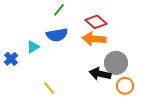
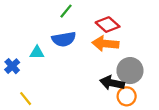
cyan triangle: (33, 47) -> (37, 53), turned 32
orange circle: (125, 86) -> (127, 96), moved
yellow line: (49, 88) -> (26, 99), moved

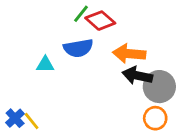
red diamond: (108, 25) -> (100, 21), moved
blue cross: (12, 66) -> (15, 118), moved
black arrow: (112, 83) -> (137, 76), moved

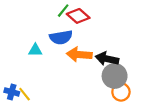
orange arrow: (129, 54) -> (79, 54), moved
gray circle: (159, 87) -> (115, 76), moved
blue cross: (15, 118) -> (12, 92), turned -32

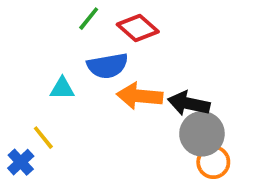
green line: (63, 11) -> (89, 19), moved
blue cross: (12, 92) -> (21, 162), turned 32
yellow line: (25, 94) -> (43, 138), moved

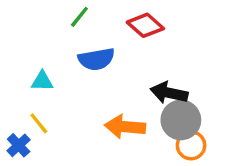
red diamond: (138, 28) -> (145, 25), moved
cyan triangle: (62, 88) -> (42, 81), moved
orange arrow: (140, 96) -> (125, 127), moved

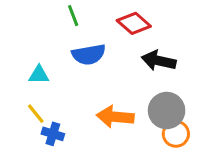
green line: (79, 17) -> (73, 16), turned -60
black arrow: (169, 93) -> (159, 61), moved
blue cross: (19, 145) -> (53, 134), moved, turned -30

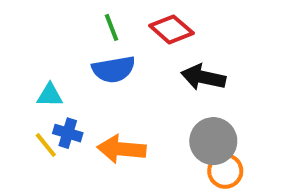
green line: (73, 16) -> (112, 27), moved
orange arrow: (115, 117) -> (122, 149), moved
blue cross: (53, 134) -> (68, 133), moved

